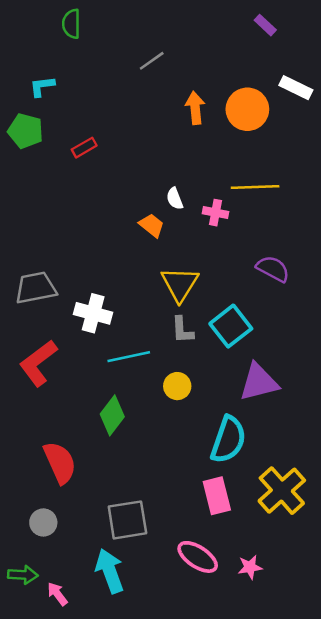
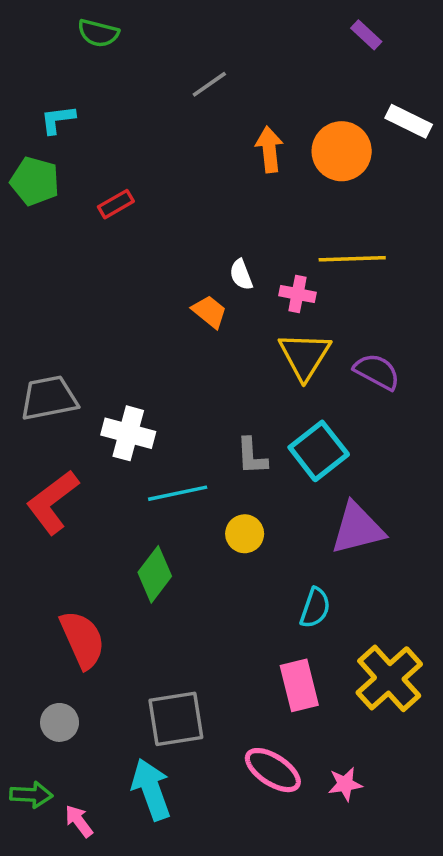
green semicircle: (71, 24) -> (98, 33), turned -76
yellow triangle: (180, 284) -> (305, 356), moved
cyan semicircle: (228, 440) -> (315, 608), size x0.6

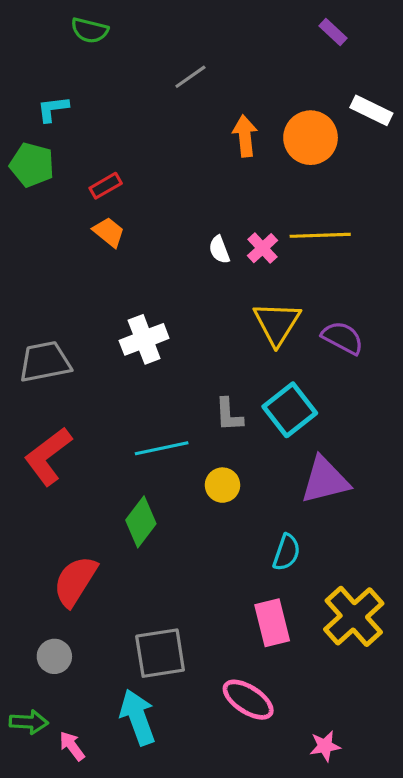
pink cross: (298, 294) -> (263, 248), moved, turned 36
orange trapezoid: (209, 312) -> (109, 232), moved
white cross: (128, 433) -> (144, 339), moved, turned -36
red semicircle: (82, 640) -> (75, 581), turned -124
pink star: (345, 784) -> (325, 746), moved

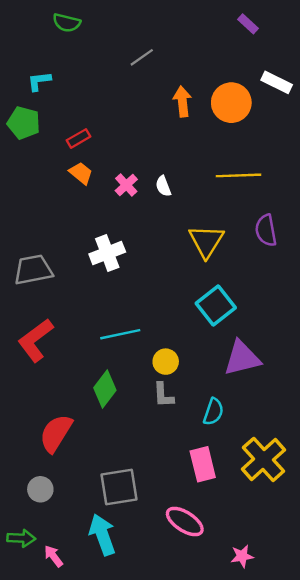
pink cross: (263, 248) -> (126, 185), moved
purple semicircle: (343, 338) -> (266, 230), moved, turned -128
gray L-shape: (229, 415) -> (163, 395), moved

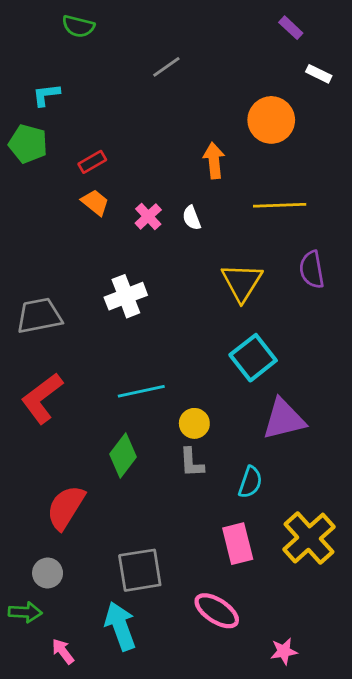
white rectangle: (277, 82) -> (319, 74), moved, size x0.7
orange arrow: (182, 101) -> (214, 161), moved
green arrow: (21, 538) -> (25, 612), moved

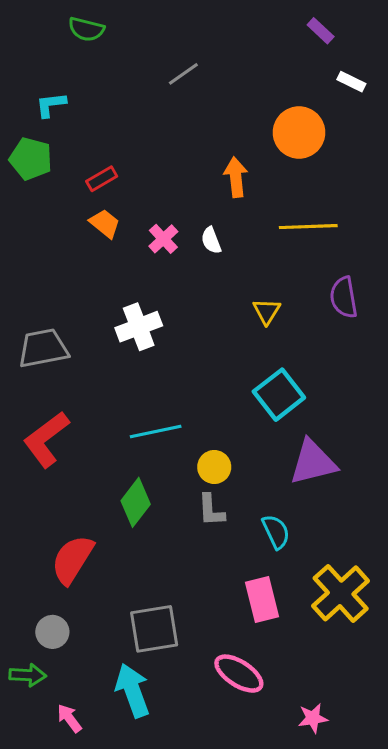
yellow triangle: (242, 282) -> (267, 311), size x0.6
cyan semicircle: (250, 482) -> (276, 532), turned -44

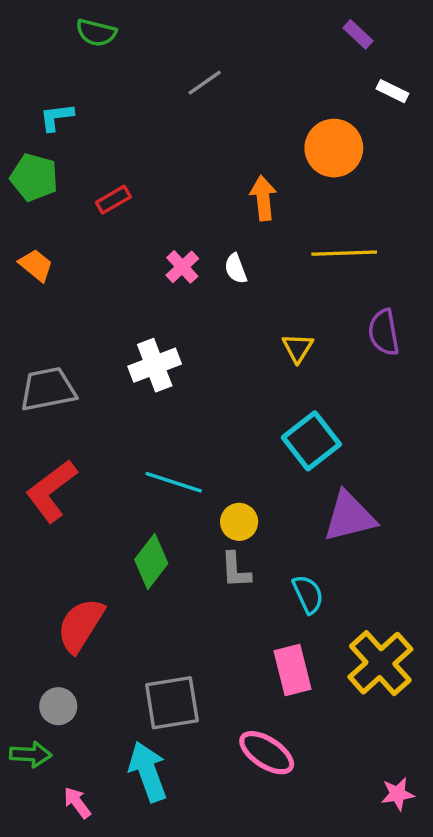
orange trapezoid: (105, 223) -> (36, 265), moved
cyan line: (156, 432) -> (174, 482), turned 30
pink star: (313, 718) -> (398, 794), moved

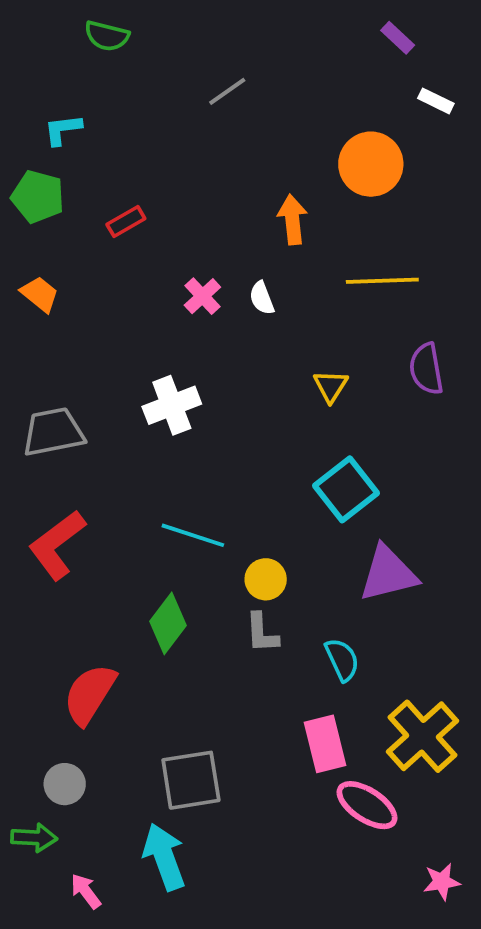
pink ellipse: (267, 753) -> (367, 805), moved

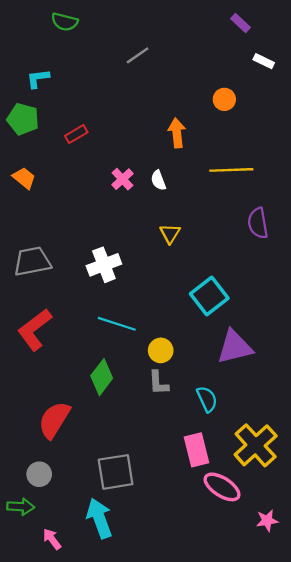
orange circle: (371, 164) -> (224, 99), size x0.6
yellow triangle: (331, 386) -> (170, 234), moved
white cross: (172, 405) -> (104, 265), moved
pink star: (442, 882) -> (267, 521), moved

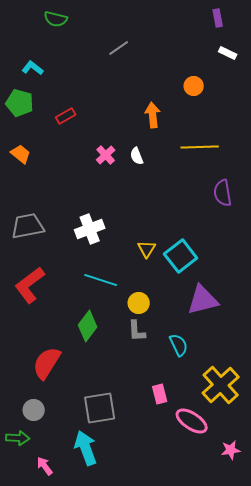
purple rectangle: (241, 23) -> (218, 18), moved, turned 36
cyan L-shape: (38, 79) -> (33, 68), turned 45
yellow triangle: (170, 234) -> (147, 249), moved
pink rectangle: (197, 450) -> (160, 394), moved, size x0.7

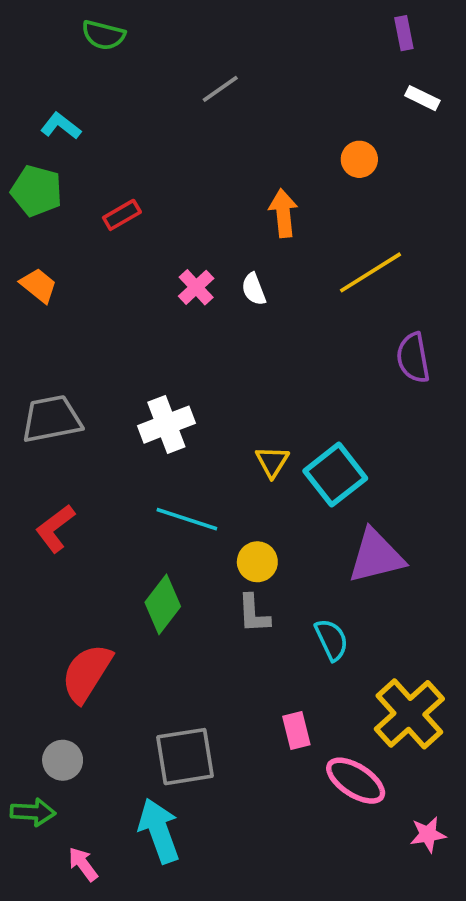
yellow line: (200, 147) -> (370, 272), turned -30
red L-shape: (30, 285) -> (55, 528), size x0.7

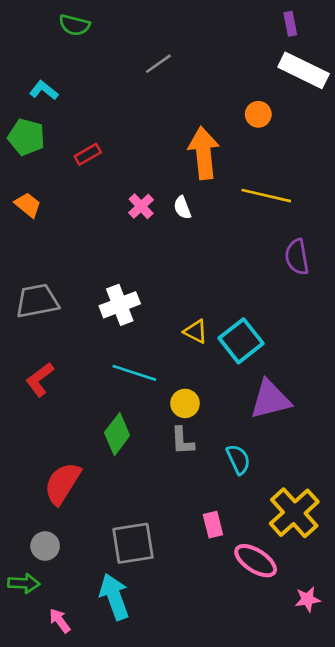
white rectangle: (422, 98) -> (304, 70), size x2.0
orange arrow: (283, 213) -> (204, 153), size x1.5
yellow line: (370, 272) -> (266, 196), turned 45
yellow triangle: (272, 462) -> (196, 331), turned -35

